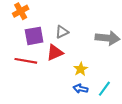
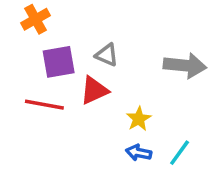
gray triangle: (62, 32) -> (107, 55), turned 48

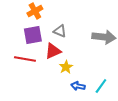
orange cross: (36, 19) -> (35, 11), moved
yellow star: (139, 119) -> (66, 67), moved

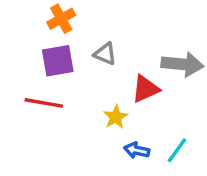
red triangle: (53, 51) -> (145, 89), moved

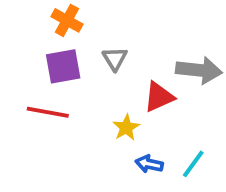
orange cross: (61, 19) -> (67, 20), turned -32
gray triangle: (105, 54) -> (115, 59), turned 35

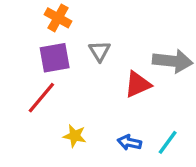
red line: (48, 112) -> (41, 98), turned -60
yellow star: (126, 128) -> (75, 136), moved, turned -30

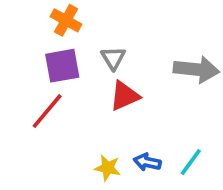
red triangle: (138, 84) -> (125, 96), moved
yellow star: (75, 136) -> (108, 168), moved

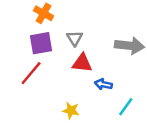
red triangle: (125, 96) -> (82, 63), turned 30
blue arrow: (147, 162) -> (103, 84), moved

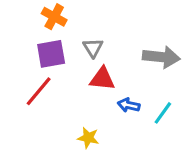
cyan line: (126, 107) -> (163, 113), moved

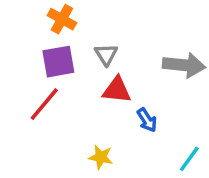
blue arrow: (129, 105) -> (147, 120), turned -135
cyan line: (163, 113) -> (189, 159), moved

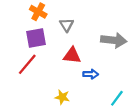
gray triangle: (106, 55) -> (67, 25), moved
blue arrow: (147, 120) -> (91, 74), turned -56

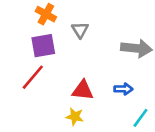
red triangle: (72, 56) -> (83, 90), moved
blue arrow: (91, 74) -> (123, 89), moved

